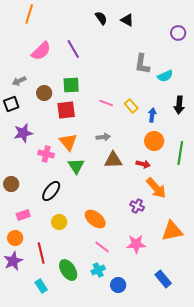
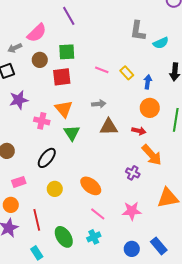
pink semicircle: (41, 51) -> (37, 33), moved
blue circle: (118, 285) -> (132, 249), moved

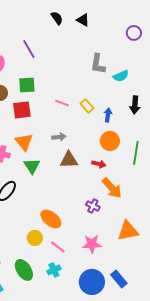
yellow circle: (55, 189) -> (35, 238), moved
blue circle: (132, 249) -> (92, 282), size x1.6

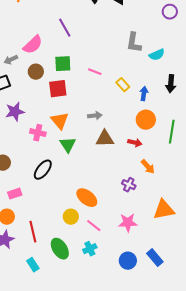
pink line: (62, 103) -> (95, 72), moved
orange arrow: (112, 188) -> (148, 167), size x0.7
blue circle: (92, 282) -> (128, 261), size x0.7

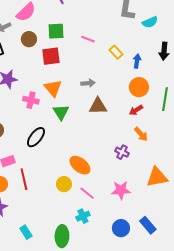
red arrow: (135, 143) -> (136, 110), moved, turned 136
red line: (33, 232) -> (24, 179), moved
green ellipse: (60, 249) -> (62, 236), moved, turned 35

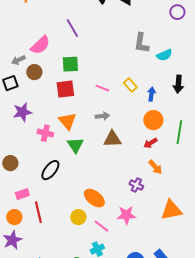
brown circle: (29, 39) -> (34, 72), moved
pink line: (88, 39) -> (102, 88), moved
pink star: (121, 190) -> (126, 215), moved

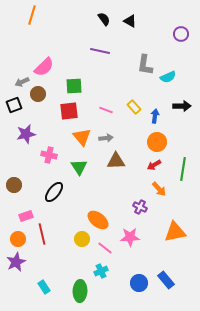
purple line: (72, 28) -> (100, 51), moved, turned -48
black arrow: (178, 84) -> (182, 106), turned -96
orange triangle: (67, 121) -> (82, 137), moved
green line: (179, 132) -> (183, 169), moved

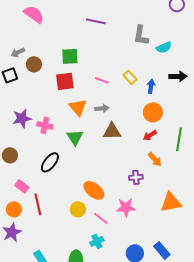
pink semicircle: (44, 67) -> (34, 14), moved, turned -100
purple star: (26, 134) -> (22, 118), moved
purple cross: (140, 207) -> (136, 177), turned -32
pink rectangle: (26, 216) -> (22, 186), turned 56

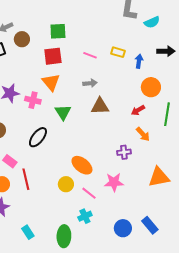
yellow rectangle: (130, 77) -> (118, 52), turned -32
orange triangle: (78, 107) -> (51, 82), moved
orange circle: (153, 112) -> (151, 87), moved

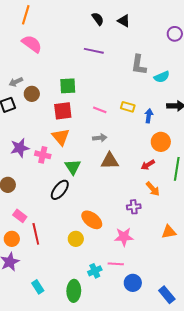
black ellipse: (38, 137) -> (60, 190), moved
orange triangle: (159, 177) -> (169, 232), size x0.7
pink line: (89, 193) -> (116, 264), moved, turned -35
blue rectangle: (150, 225) -> (167, 295), moved

